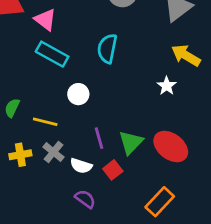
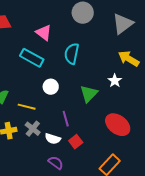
pink triangle: (45, 20) -> (44, 33), moved
green triangle: (131, 142) -> (89, 94), moved

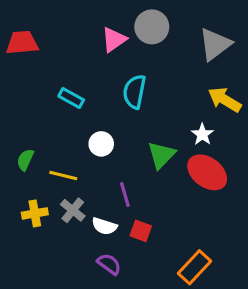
pink triangle: (44, 33) -> (114, 40), moved, turned 48
cyan rectangle: (32, 58) -> (71, 98), size x0.7
red ellipse: (118, 125) -> (207, 172), moved
red square: (76, 142) -> (141, 231), turned -32

